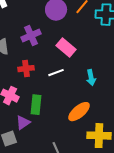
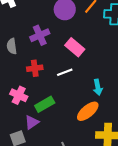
cyan arrow: (91, 78) -> (98, 87), moved
green rectangle: (36, 105) -> (45, 104), turned 54

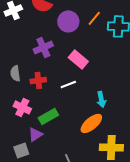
gray semicircle: (12, 46) -> (15, 73), moved

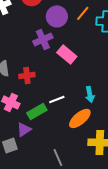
purple cross: (43, 47) -> (43, 39), moved
white line: (68, 84) -> (57, 99), moved

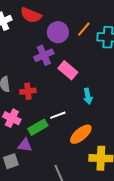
cyan arrow: (90, 94) -> (88, 96), moved
purple triangle: (24, 129) -> (25, 145), turned 42

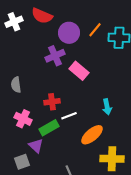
red cross: (28, 91) -> (52, 102), moved
cyan arrow: (88, 96) -> (107, 107), moved
purple triangle: (25, 145) -> (36, 146), turned 35

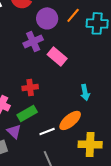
white line: (69, 116) -> (47, 131), moved

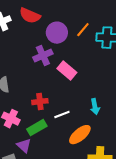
white line: (47, 131) -> (62, 115), moved

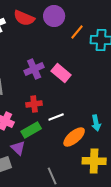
purple circle: (57, 33) -> (54, 16), moved
purple cross: (43, 56) -> (34, 69), moved
cyan arrow: (95, 107) -> (96, 123), moved

